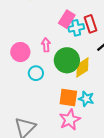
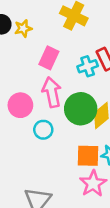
pink rectangle: (67, 19) -> (49, 58), moved
pink arrow: (46, 45) -> (52, 92), size x1.6

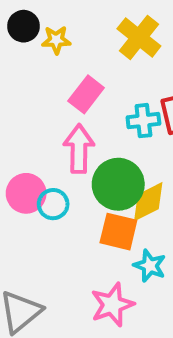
pink circle: (20, 105) -> (26, 193), moved
orange square: (88, 156) -> (118, 232), moved

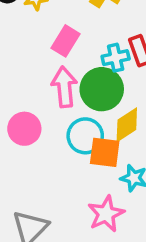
green circle: (118, 184) -> (102, 89), moved
cyan circle: (53, 204) -> (85, 136), moved, size x1.4

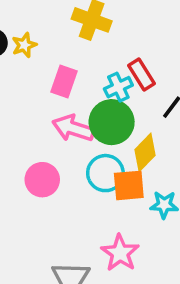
pink arrow: (64, 87) -> (73, 128), turned -54
pink star: (106, 214) -> (120, 253), moved

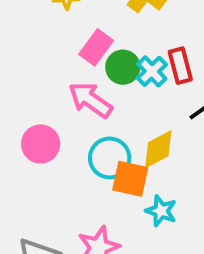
cyan cross: (118, 87) -> (152, 71), turned -36
green circle: (112, 122) -> (123, 67), moved, size x0.7

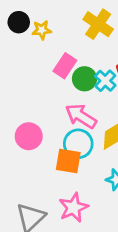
pink arrow: (90, 100) -> (81, 116), moved
orange square: (130, 179) -> (68, 161), moved

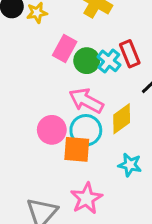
pink circle: (29, 136) -> (52, 130), moved

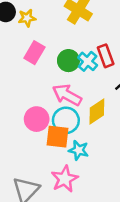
pink rectangle: (65, 49) -> (34, 53), moved
cyan star: (130, 165) -> (79, 150), moved

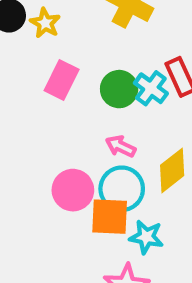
yellow star: (27, 18) -> (45, 23), turned -30
pink arrow: (67, 95) -> (121, 146), size x0.6

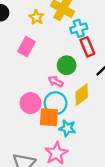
yellow star: (45, 23) -> (36, 17), moved
cyan cross: (151, 88) -> (79, 28), moved, turned 35
green circle: (119, 89) -> (67, 65), moved

